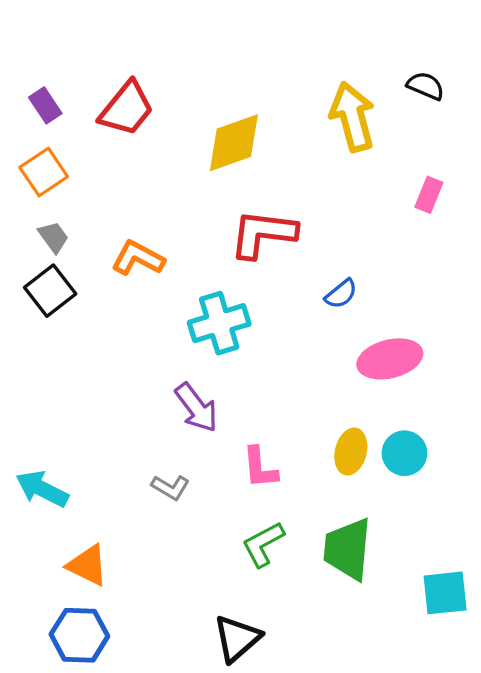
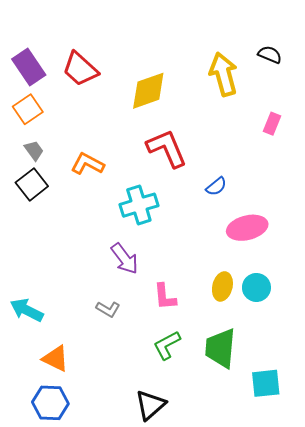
purple rectangle: (45, 105) -> (29, 67), size x1.6
red trapezoid: (127, 109) -> (80, 69), turned 93
red L-shape: (263, 234) -> (167, 148), turned 60
cyan square: (445, 593) -> (266, 383), moved

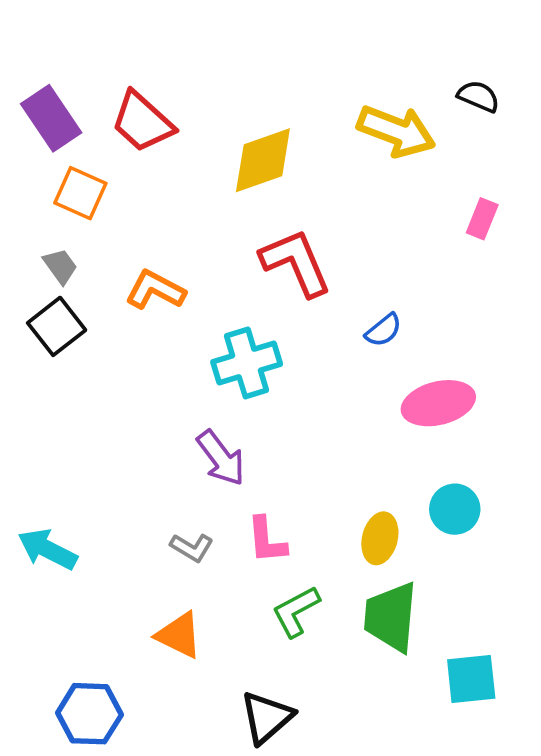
yellow arrow: (223, 74) -> (396, 131), turned 126
orange square: (28, 109) -> (80, 193), moved, turned -32
yellow ellipse: (222, 286) -> (380, 538), moved
pink L-shape: (165, 297) -> (267, 540), moved
orange triangle: (56, 359) -> (179, 635), moved

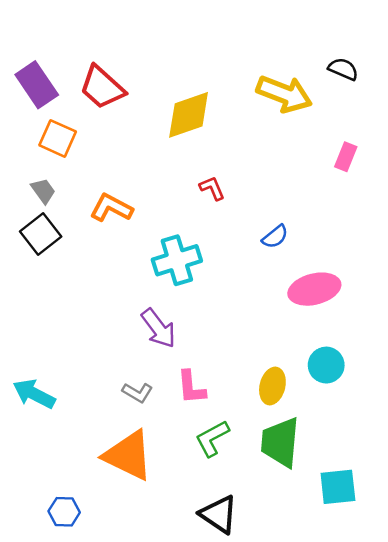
red L-shape: (296, 263) -> (212, 188), size x0.5
orange triangle: (179, 635) -> (128, 455), size x1.5
blue hexagon: (89, 714) -> (64, 512), size x0.7
black triangle: (267, 717) -> (219, 514), moved, turned -45

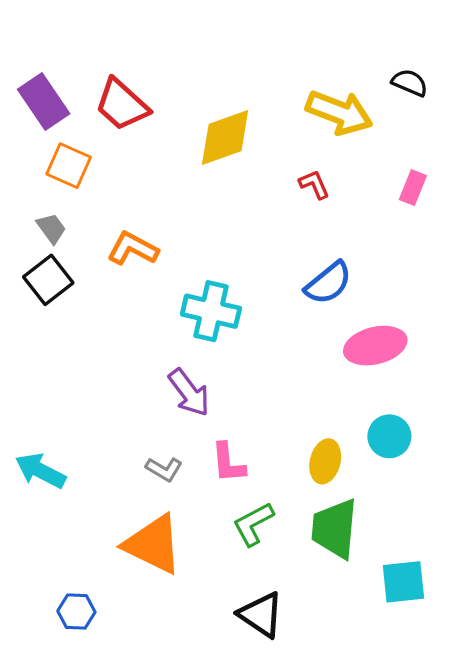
red L-shape: (212, 188) -> (314, 184), moved
blue semicircle: (275, 237) -> (328, 283), size x1.5
cyan cross: (177, 260) -> (211, 311), turned 30

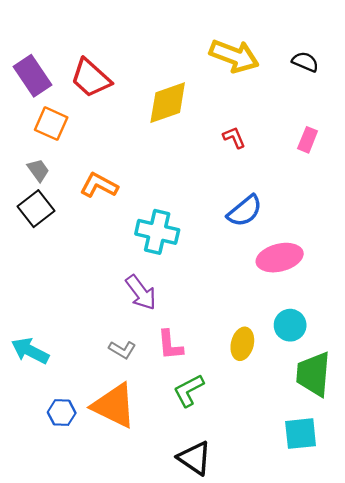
yellow arrow: (339, 112) -> (234, 56), moved
green trapezoid: (335, 529) -> (313, 374), moved
blue hexagon: (76, 612) -> (62, 413), moved

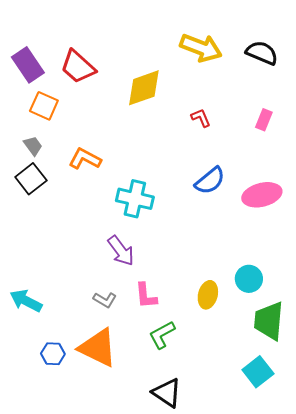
black semicircle: (305, 62) -> (262, 53), size x1.4
pink ellipse: (280, 258) -> (262, 195), moved
cyan square: (301, 434) -> (258, 372), turned -32

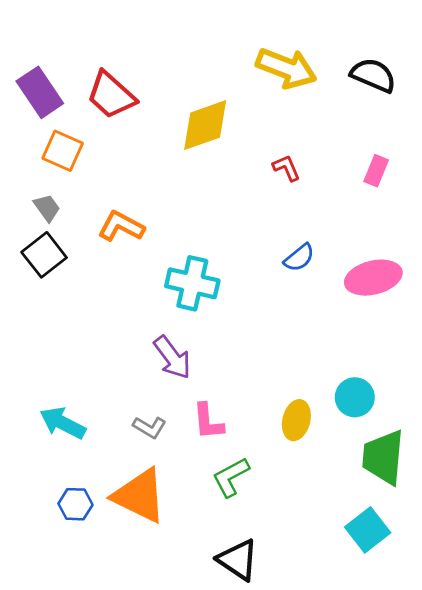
blue semicircle: (210, 181) -> (299, 258), size x0.7
cyan arrow: (26, 301) -> (63, 423), moved

